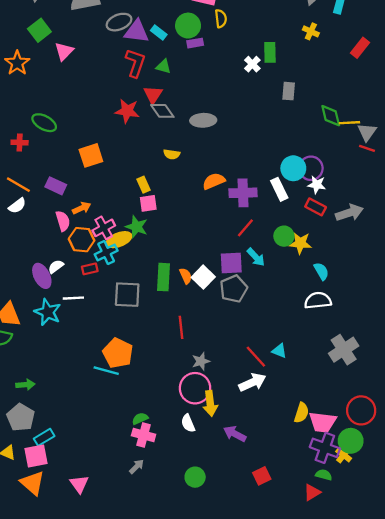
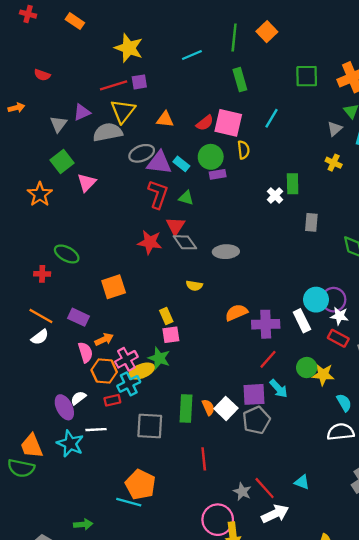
red line: (256, 357) -> (265, 488), moved
gray star: (201, 361) -> (242, 492), moved, turned -30
green arrow: (25, 385) -> (83, 524), moved

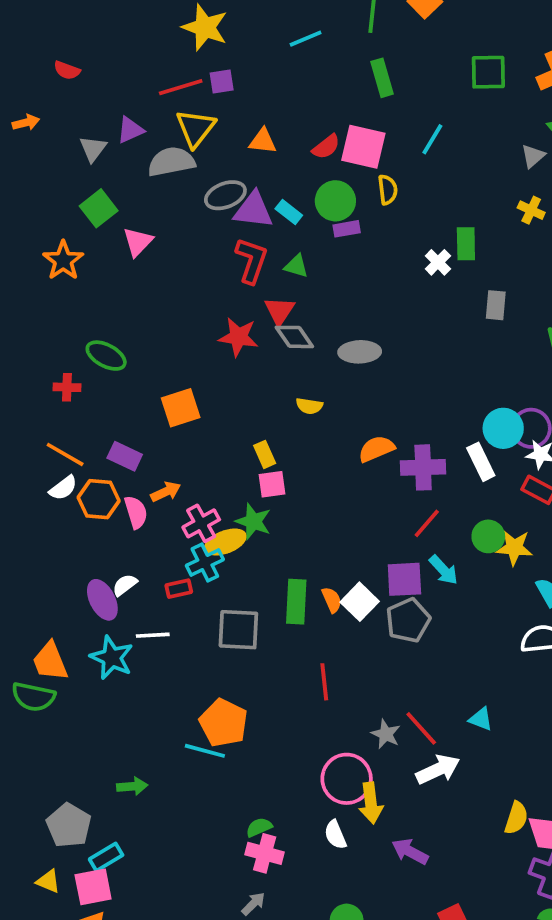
orange hexagon: (104, 371) -> (99, 499), moved

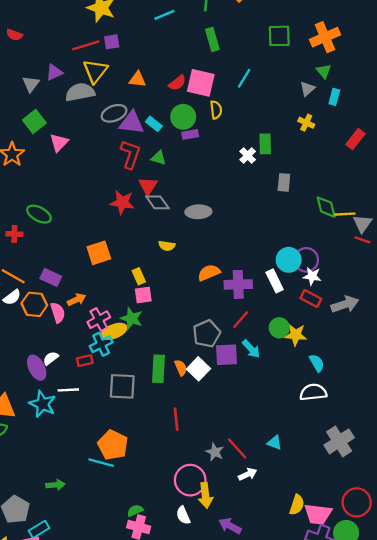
orange square: (181, 408) -> (99, 253), moved
gray pentagon: (408, 620) -> (207, 334), moved
white arrow: (438, 769) -> (248, 474), size x0.7

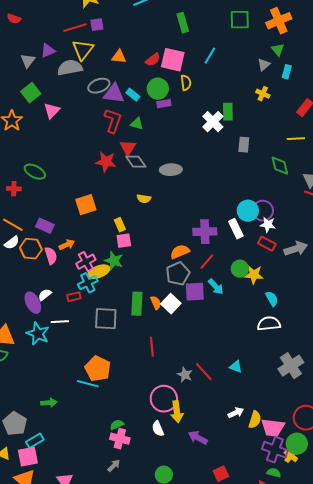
white cross: (248, 156) -> (213, 122), size x1.5
yellow line: (345, 214) -> (296, 139), moved
orange semicircle: (209, 273) -> (180, 252), moved
white arrow: (248, 474) -> (236, 413), moved

